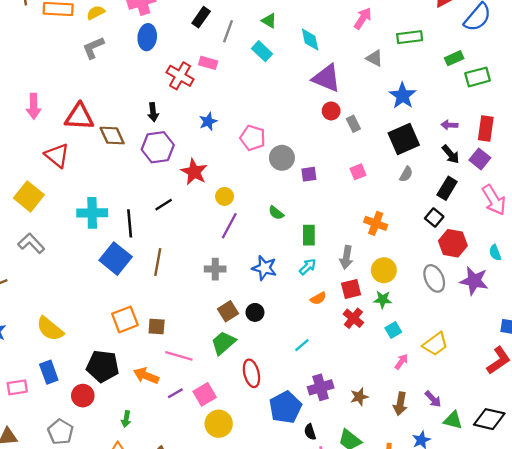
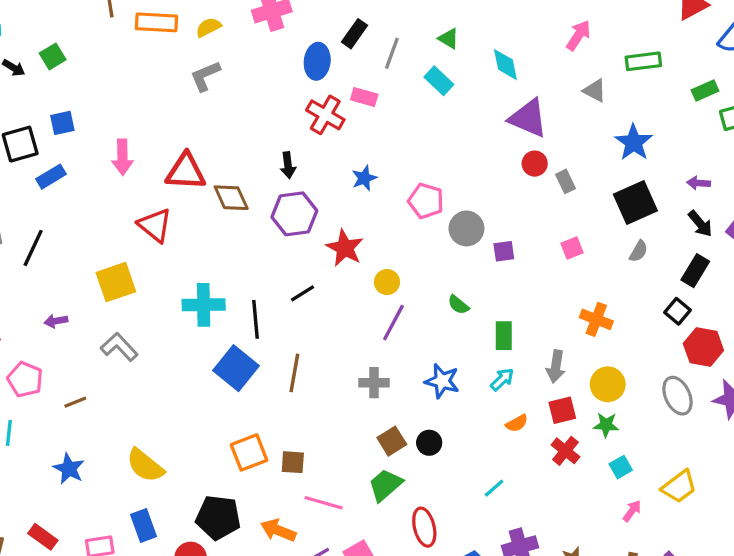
blue ellipse: (147, 37) -> (317, 61), moved
yellow square: (29, 196) -> (116, 282), turned 32

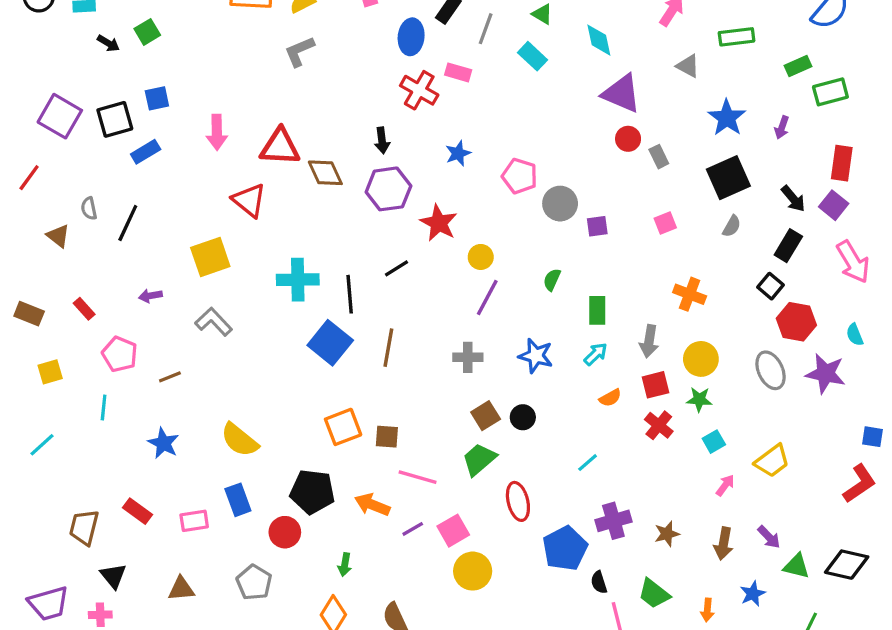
purple arrow: (699, 183) -> (782, 127), moved, turned -75
green semicircle: (458, 305) -> (552, 280), turned 75

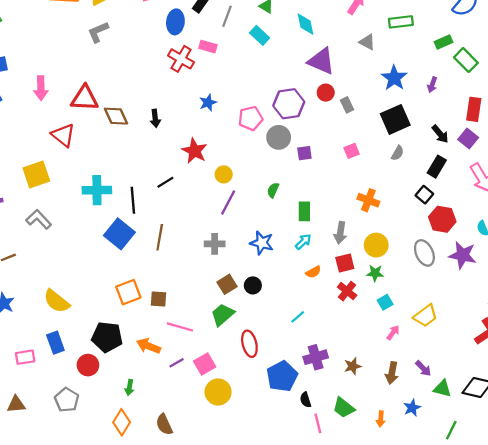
green rectangle: (830, 92) -> (466, 60), turned 60
black arrow: (382, 140) -> (155, 118), moved
pink pentagon: (520, 176) -> (251, 118), turned -30
purple hexagon: (388, 189) -> (289, 104), moved

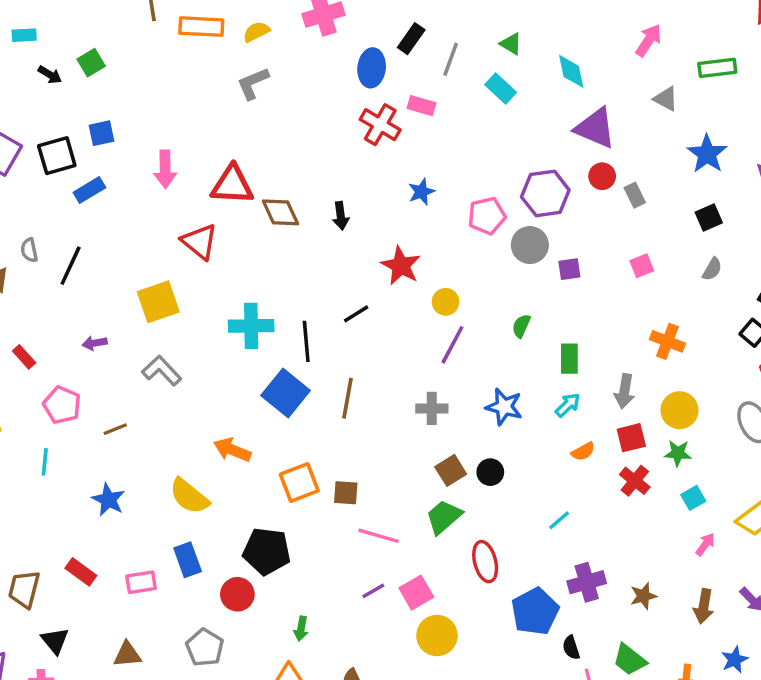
black square: (395, 119) -> (709, 218), size x0.6
orange arrow: (149, 346) -> (232, 450), moved

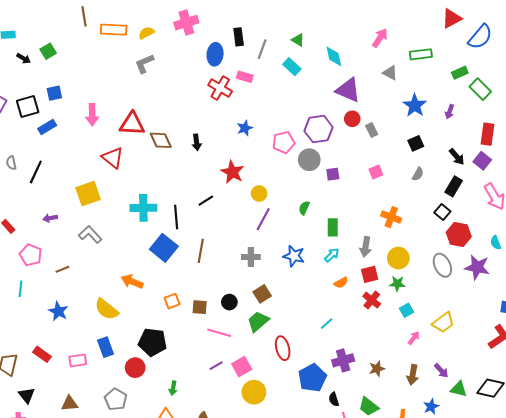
black rectangle: (411, 39) -> (239, 37), turned -42
black circle: (490, 472) -> (229, 302), moved
orange square: (299, 482) -> (172, 301), size x0.7

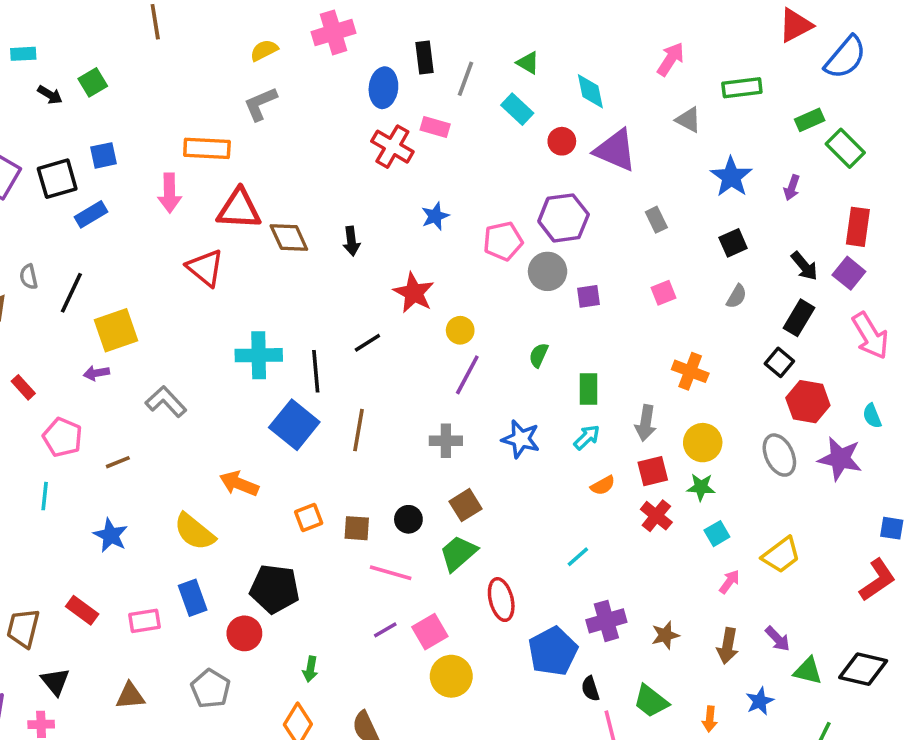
orange rectangle: (114, 30) -> (207, 148), moved
red circle: (352, 119) -> (562, 141), moved
yellow square: (88, 194) -> (116, 330), moved

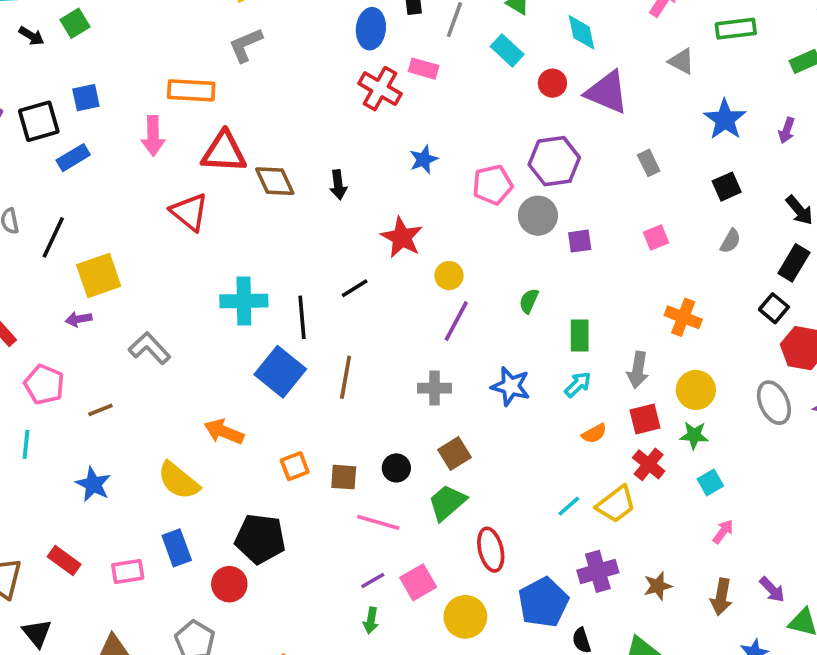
yellow trapezoid: (781, 555) -> (616, 504), moved
green arrow: (310, 669) -> (371, 620), moved
yellow circle: (451, 676) -> (465, 617), moved

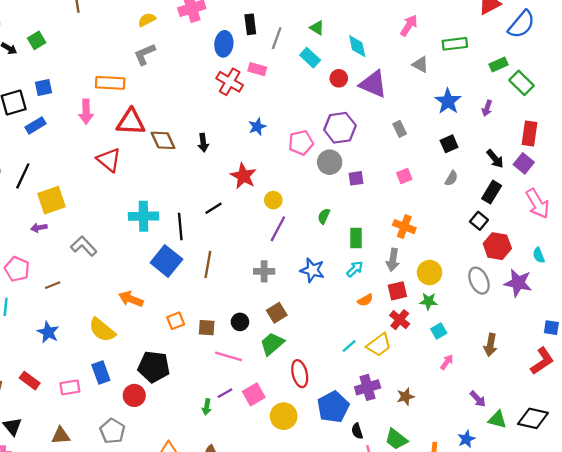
orange cross: (683, 317) -> (404, 227), moved
brown arrow: (721, 597) -> (490, 345), moved
green arrow: (371, 620) -> (207, 407), moved

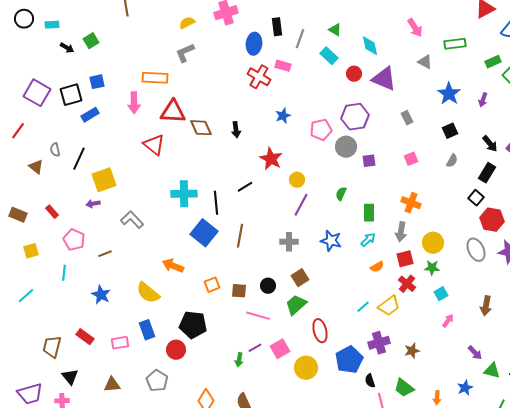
pink arrow: (409, 25) -> (415, 28), turned 114

